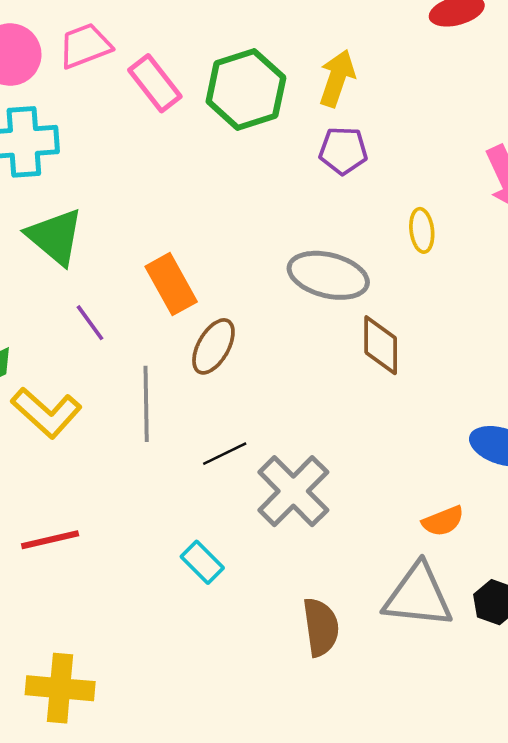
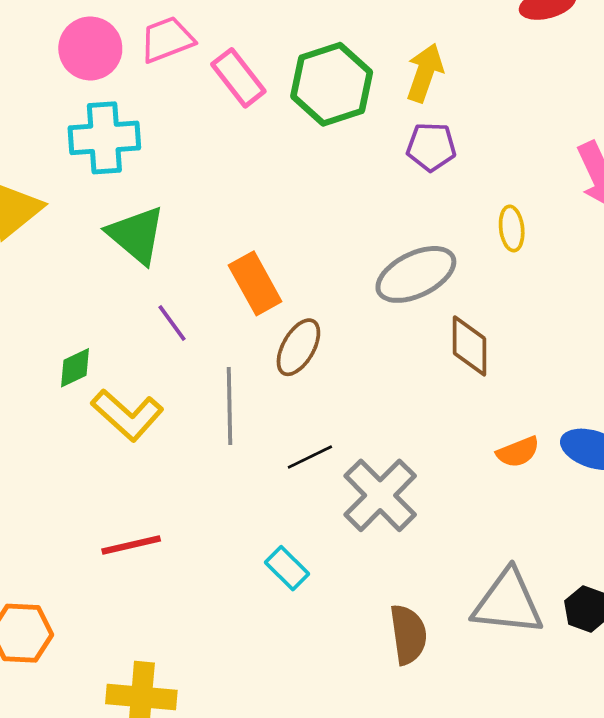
gray ellipse: (328, 275) -> (416, 274), turned -40
orange semicircle: (443, 521) -> (518, 452), moved

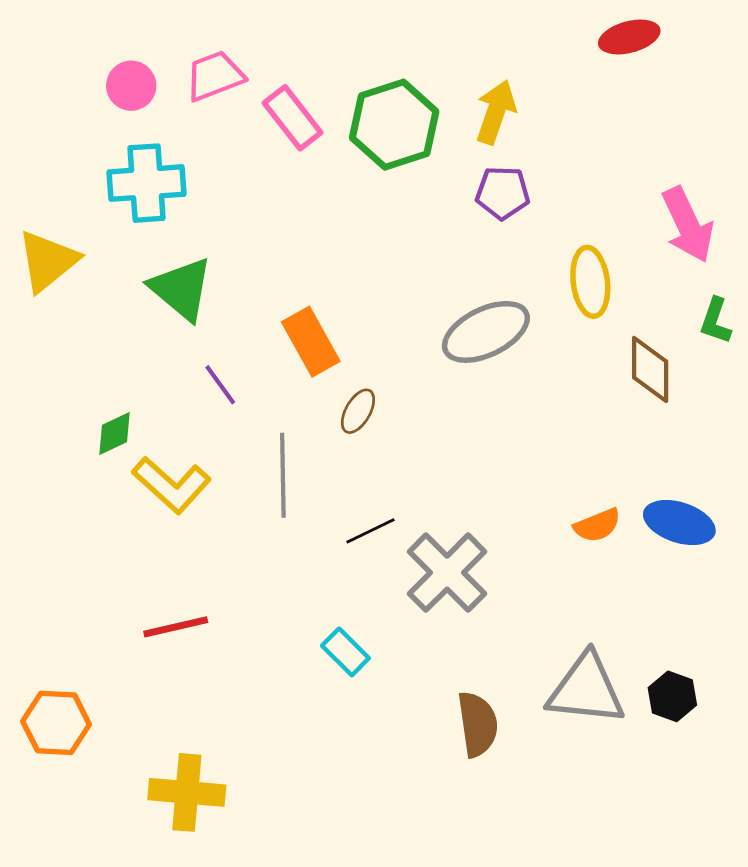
pink circle: (90, 48) -> (131, 86), size x0.7
yellow ellipse: (512, 228) -> (590, 282), size x1.4
brown diamond: (470, 346) -> (650, 369), moved
brown ellipse: (298, 347) -> (358, 411), size x0.7

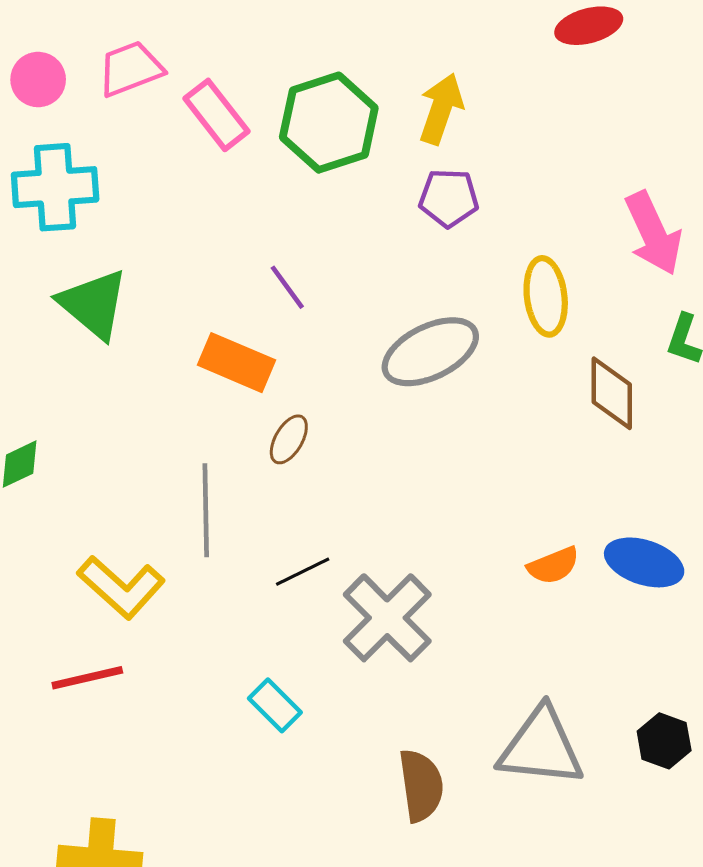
orange rectangle: (311, 342) -> (237, 363), turned -38
purple line: (220, 385) -> (287, 287), moved
yellow L-shape: (172, 485) -> (121, 587), moved
black hexagon: (672, 696) -> (664, 741), moved

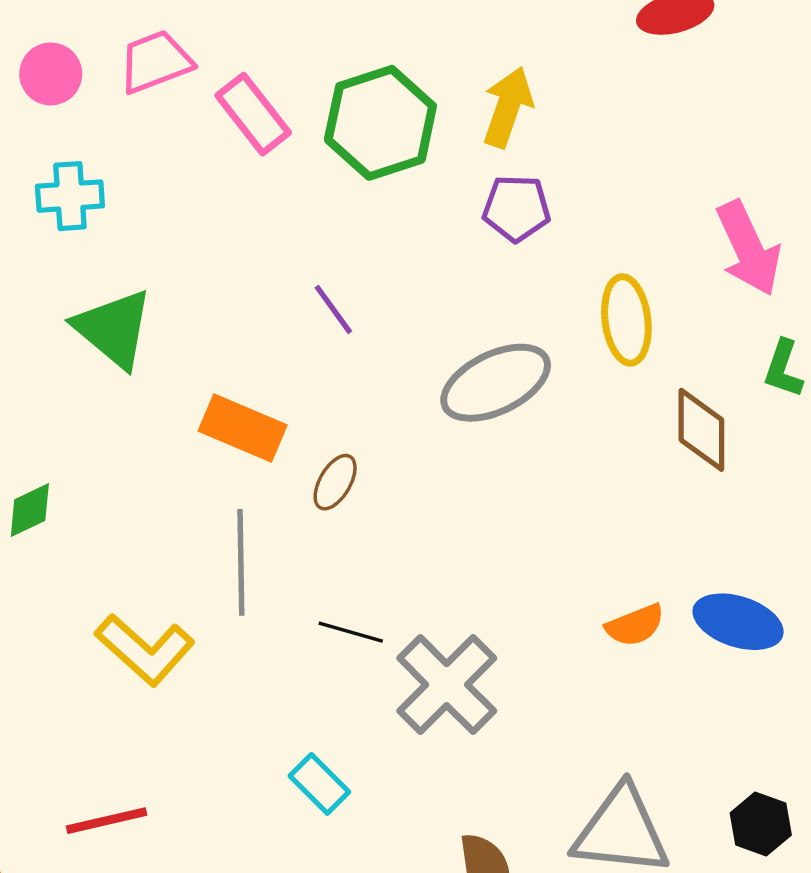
cyan cross: (55, 187) -> (70, 196), size x0.7
orange rectangle: (237, 363) -> (243, 428), moved
black line: (303, 572) -> (351, 632), turned 42
red line: (87, 678) -> (107, 821), moved

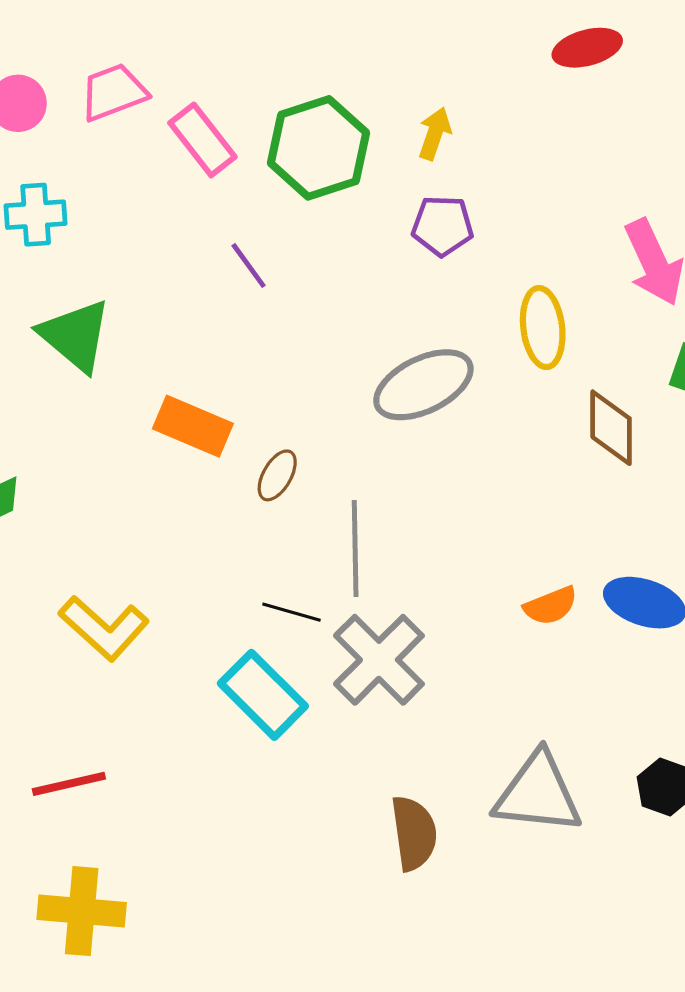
yellow arrow: (508, 107) -> (435, 134), size x0.7
purple line: (333, 309) -> (249, 266), moved
gray line: (241, 562) -> (355, 549), moved
cyan rectangle: (319, 784) -> (263, 695), moved, size x1.6

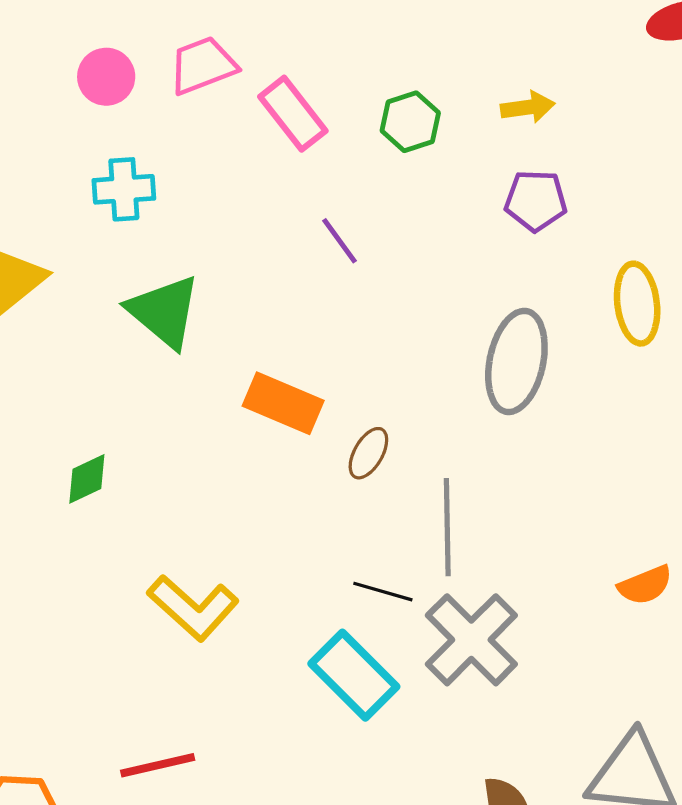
yellow arrow: (435, 134) -> (528, 107), turned 63
green hexagon: (319, 148) -> (410, 122), size x0.6
gray ellipse: (423, 385) -> (516, 361), turned -52

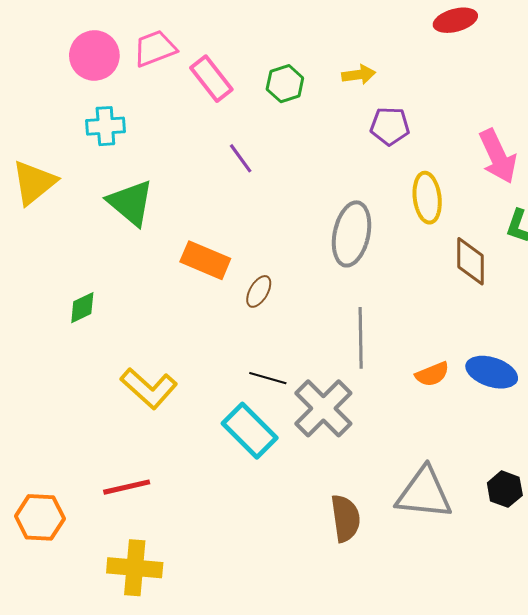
pink circle: (106, 77) -> (94, 55), size x1.4
purple pentagon: (536, 201) -> (390, 126), moved
gray line: (447, 527) -> (361, 338), moved

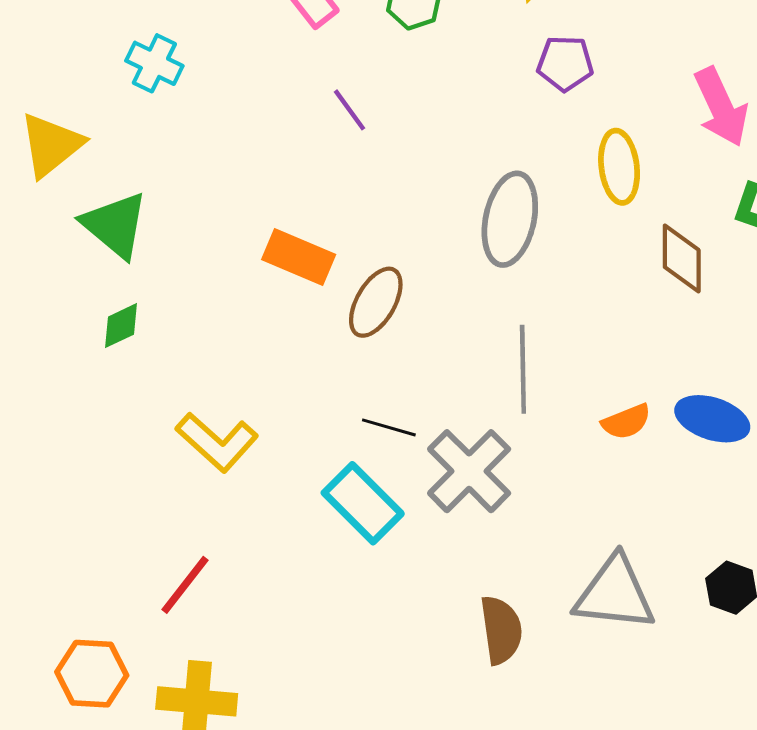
cyan cross: (105, 126) -> (154, 63), turned 30
green triangle: (131, 203) -> (115, 225), moved
brown ellipse: (259, 291) -> (376, 302), size x1.5
red line: (127, 487) -> (185, 585), turned -39
orange hexagon: (40, 517) -> (92, 674), moved

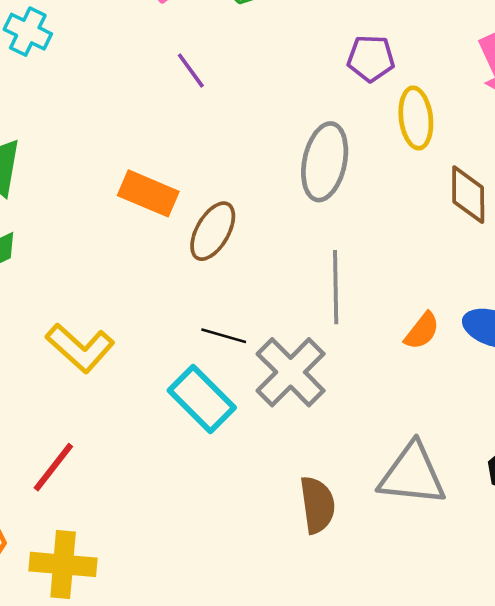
purple pentagon: (565, 63) -> (371, 58), moved
orange semicircle: (626, 422) -> (422, 331), turned -30

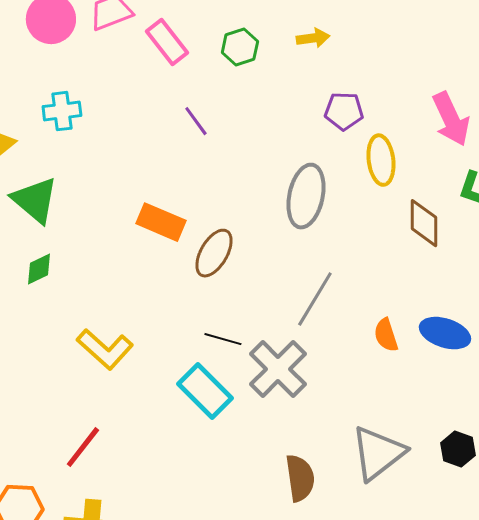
cyan cross: (28, 32) -> (62, 111), moved, turned -33
gray line: (336, 287) -> (315, 299), turned 32
orange semicircle: (422, 331) -> (386, 335), turned 124
gray triangle: (412, 474) -> (378, 453), turned -44

